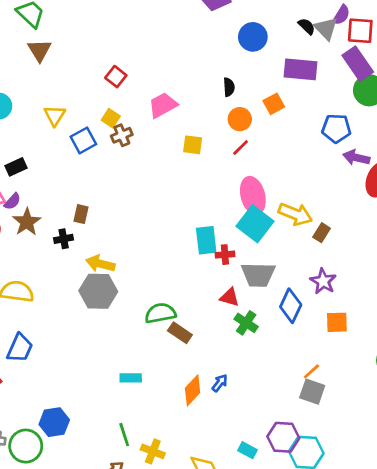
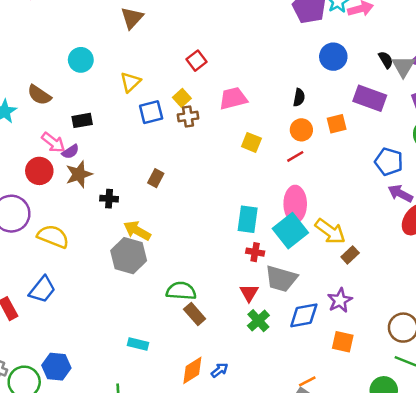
brown rectangle: (81, 214) -> (156, 178), moved
cyan rectangle: (206, 240) -> (248, 219), moved
red triangle: (230, 297) -> (249, 293), turned 30
blue diamond: (291, 306) -> (304, 315), turned 40

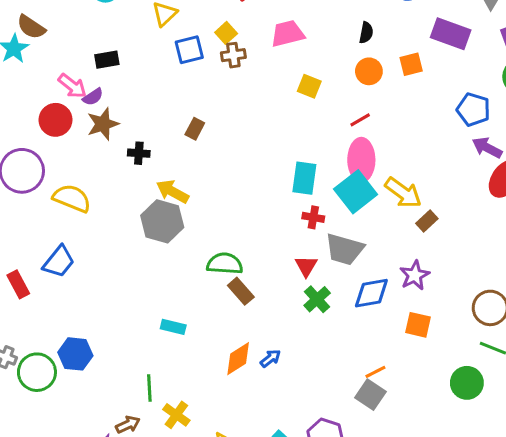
brown semicircle: (39, 95) -> (31, 27), moved
red line: (295, 156) -> (360, 120), moved

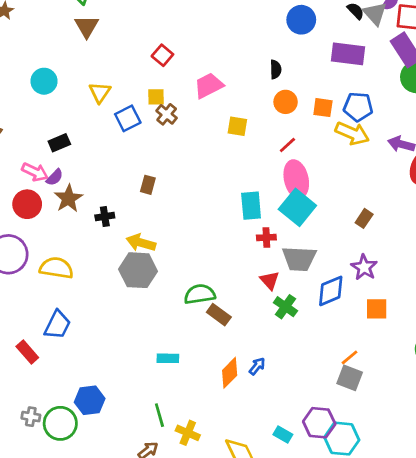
yellow square: (226, 33) -> (156, 97), turned -36
brown cross: (233, 55) -> (167, 114), turned -30
orange square: (411, 64) -> (323, 108), moved, turned 35
blue pentagon: (473, 110) -> (358, 107), moved
yellow arrow: (403, 193) -> (352, 133), moved

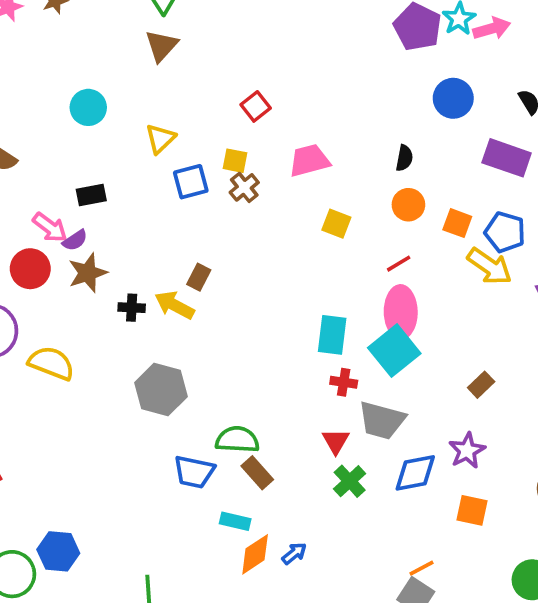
yellow arrow: (141, 243) -> (174, 305), moved
blue trapezoid: (57, 325) -> (194, 472), moved, turned 64
cyan rectangle: (168, 358) -> (235, 521), moved

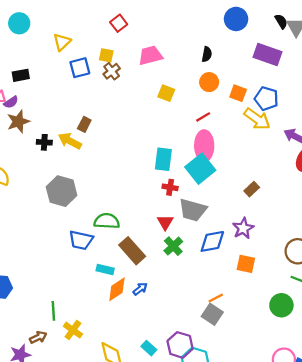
brown rectangle: (257, 473) -> (132, 251), moved, size x1.4

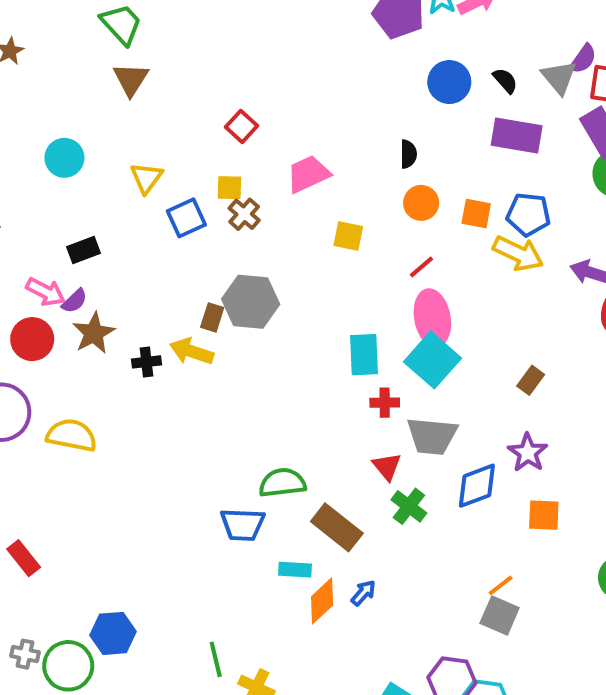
black semicircle: (281, 21) -> (505, 81), moved
gray hexagon: (62, 191) -> (251, 302), moved

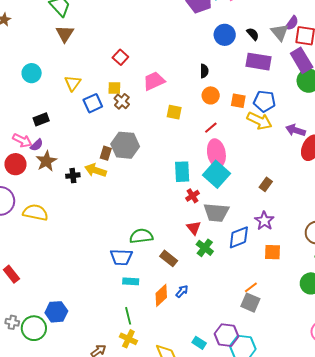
red cross: (385, 403) -> (193, 196), turned -32
brown rectangle: (337, 527) -> (169, 258), size x0.7
cyan rectangle: (295, 570) -> (131, 281), moved
green line: (216, 659) -> (128, 316), moved

